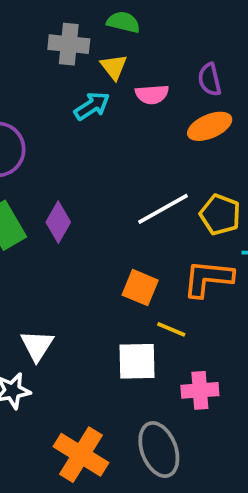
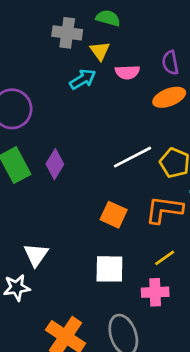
yellow line: (171, 329) -> (165, 258), moved, turned -60

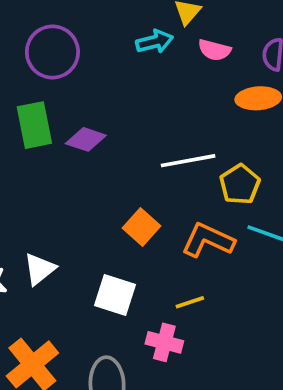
purple diamond: (55, 164) -> (86, 139), turned 60
white triangle: (36, 255) -> (39, 269), moved

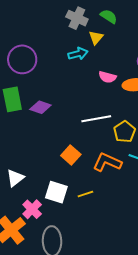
pink semicircle: (214, 50) -> (107, 77), moved
yellow line: (190, 302) -> (85, 194), moved
pink cross: (164, 342) -> (32, 209), moved, turned 30

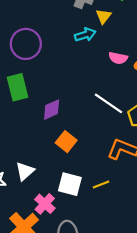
purple diamond: (40, 107) -> (52, 110), moved, turned -40
white line: (96, 119) -> (108, 103), turned 48
orange square: (71, 155) -> (66, 142), moved

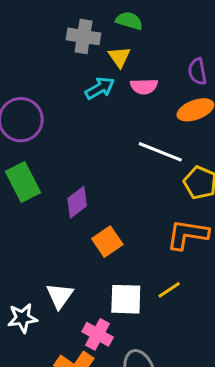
pink semicircle: (118, 58) -> (144, 86), moved
white line: (108, 103) -> (160, 152), moved
orange square: (66, 142) -> (107, 242), turned 30

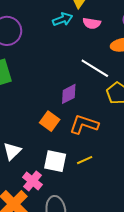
purple diamond: (77, 202) -> (69, 94), moved
orange L-shape: (188, 234) -> (84, 124), moved
orange square: (107, 242) -> (50, 121), turned -30

